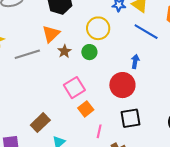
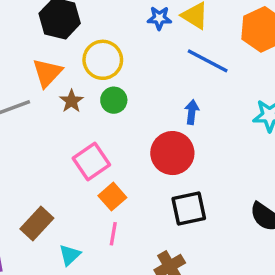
yellow circle: (98, 28) -> (103, 60), moved
pink line: (99, 131) -> (113, 234), moved

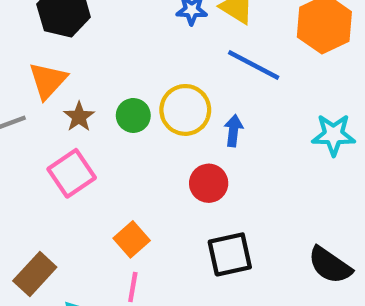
yellow circle: (103, 60) -> (185, 110), moved
red circle: (172, 153) -> (209, 183), size x0.7
pink square: (91, 161) -> (72, 173), moved

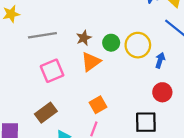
orange triangle: (48, 80) -> (91, 62), moved
pink square: (72, 173) -> (52, 71), moved
red circle: (209, 183) -> (162, 92), moved

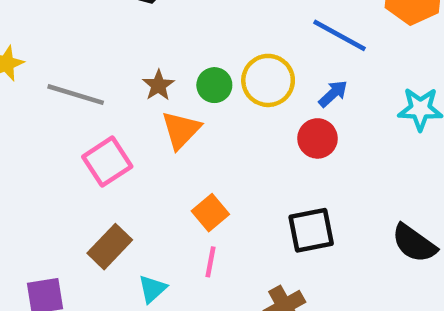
gray line: (42, 35) -> (76, 95), turned 36
blue arrow: (160, 60) -> (333, 94), moved, turned 40
red circle: (162, 92) -> (317, 138), moved

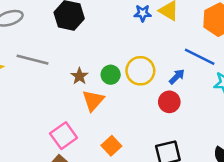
blue line: (340, 35) -> (200, 57), moved
gray line: (76, 95) -> (32, 60), moved
pink square: (107, 162) -> (64, 136), moved

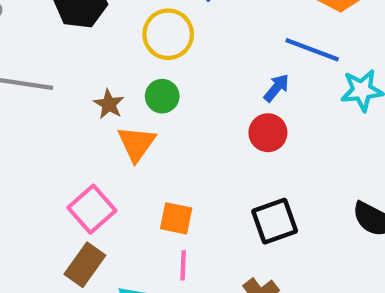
yellow circle: (140, 71) -> (168, 34), moved
orange square: (111, 146) -> (176, 218), turned -30

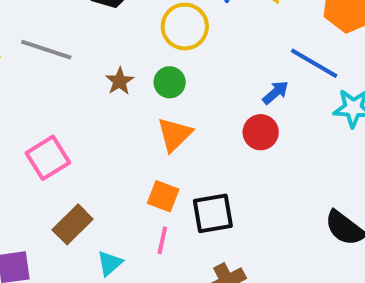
orange triangle: (137, 144) -> (175, 134), moved
pink square: (92, 209) -> (48, 158), moved
black square: (275, 221) -> (213, 213), moved

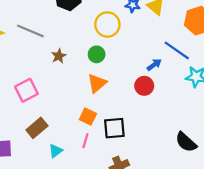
brown star: (120, 81) -> (59, 56), moved

